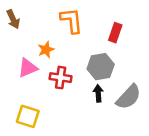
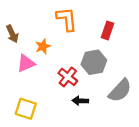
brown arrow: (13, 19) -> (12, 34), moved
red cross: (61, 78) -> (68, 77), moved, turned 30
black arrow: (98, 93) -> (80, 101), moved, turned -84

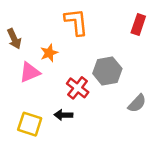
red rectangle: (107, 30) -> (138, 24), moved
gray semicircle: (120, 91) -> (137, 103), size x0.7
black arrow: (80, 101) -> (63, 115), moved

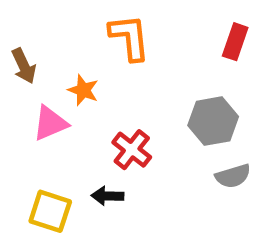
orange star: (49, 53) -> (83, 90), turned -30
gray hexagon: (107, 71) -> (213, 121), moved
gray semicircle: (137, 103) -> (233, 176), turned 30

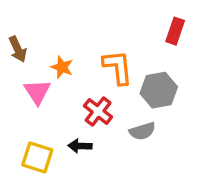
orange L-shape: (129, 37) -> (118, 67), moved
pink triangle: (50, 123) -> (37, 92), turned -40
gray semicircle: (233, 176) -> (142, 131), moved

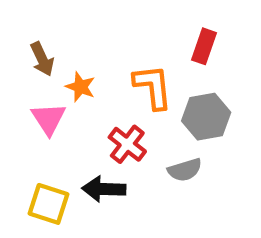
red rectangle: (175, 31) -> (204, 46), moved
brown arrow: (18, 49) -> (42, 59), moved
black arrow: (80, 146) -> (104, 189), size x1.4

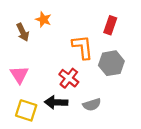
orange star: (80, 87) -> (43, 19), moved
pink triangle: (49, 119) -> (19, 75), moved
gray semicircle: (185, 170) -> (92, 105), moved

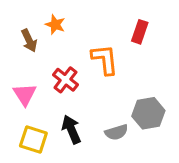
gray hexagon: (111, 63) -> (148, 113), moved
red cross: (69, 78) -> (65, 80), moved
black arrow: (56, 102) -> (71, 129), turned 65

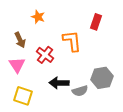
brown arrow: (29, 41) -> (20, 40), moved
black arrow: (71, 129) -> (59, 83), moved, turned -66

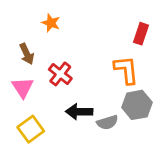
red rectangle: (96, 22) -> (141, 34), moved
orange L-shape: (72, 41) -> (126, 70), moved
yellow square: (23, 96) -> (31, 129), turned 36

